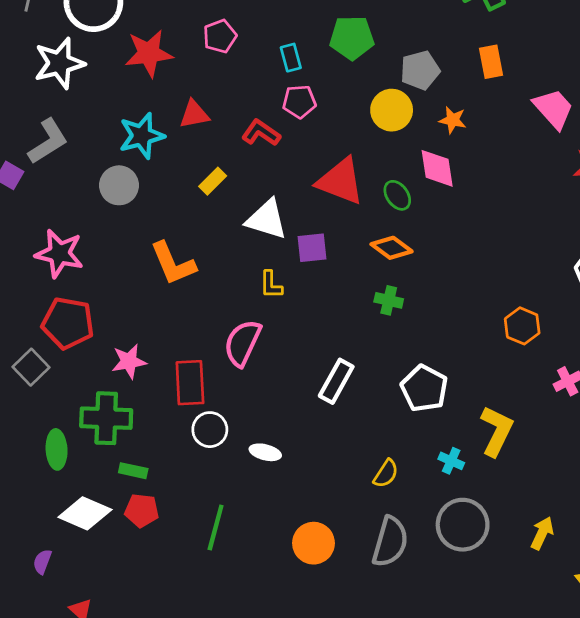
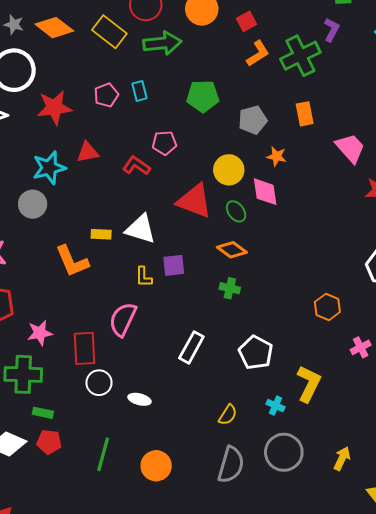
cyan rectangle: (291, 58) -> (139, 91), moved
yellow circle: (392, 110) -> (229, 170), moved
yellow rectangle: (213, 181) -> (101, 234), moved, turned 48
purple square: (312, 248) -> (174, 265), moved
orange circle: (313, 543) -> (156, 466), moved

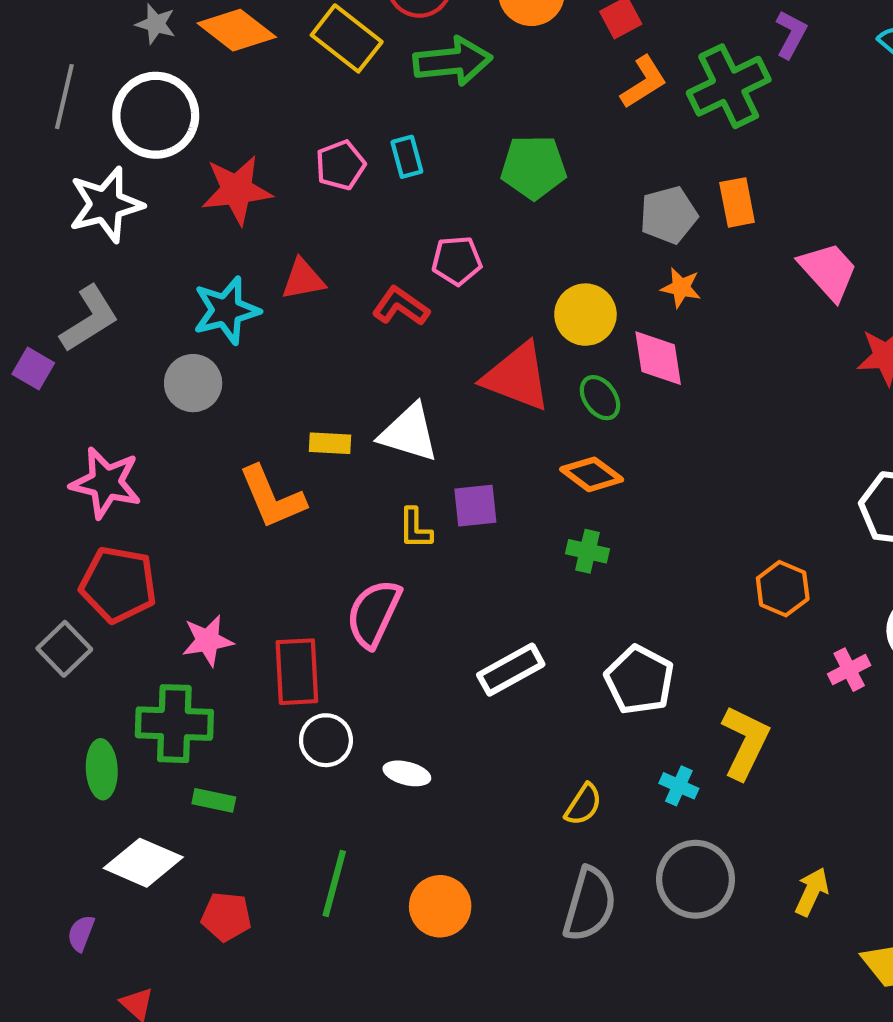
gray pentagon: (253, 120) -> (668, 215), moved
white rectangle: (191, 347) -> (511, 670), turned 32
red pentagon: (49, 442) -> (226, 917), moved

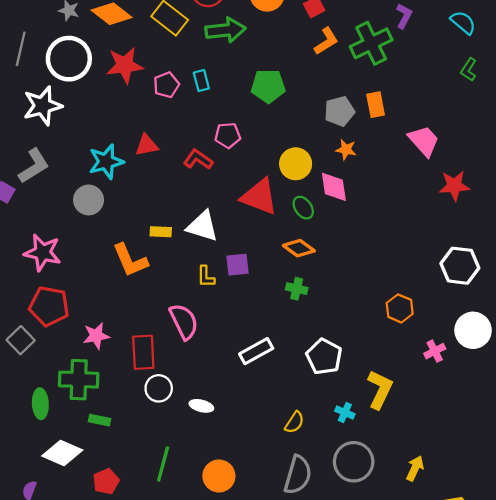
red star: (237, 190) -> (125, 65), moved
pink semicircle: (374, 614) -> (184, 322), turned 129
red pentagon: (226, 917) -> (106, 481), turned -30

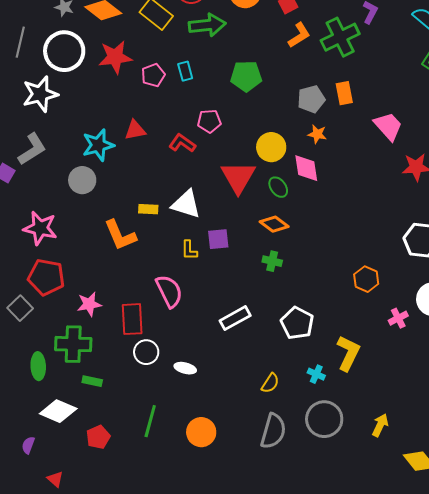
red triangle: (259, 197) -> (238, 177), turned 39

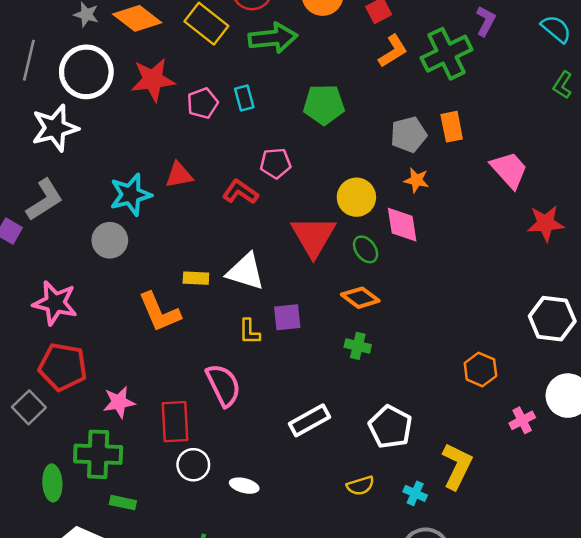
yellow semicircle: (270, 383) -> (360, 486), moved, turned 40

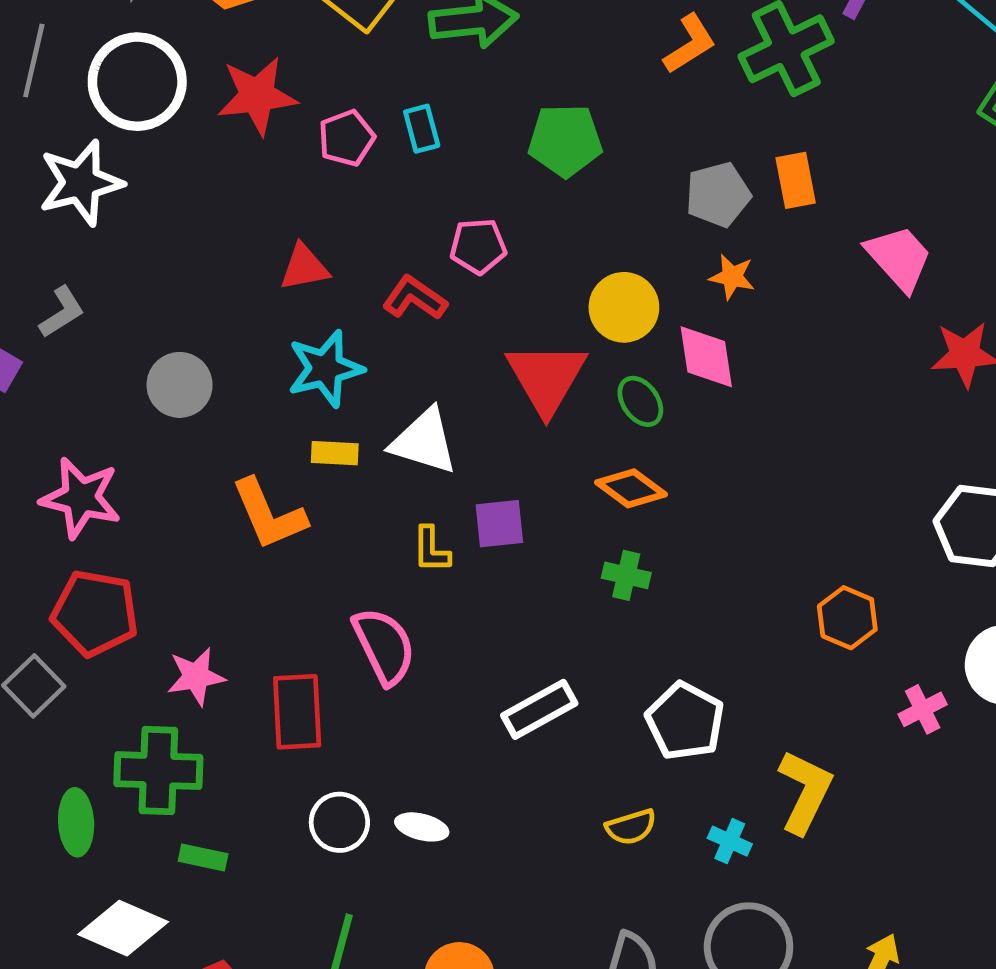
cyan star: (131, 195) -> (325, 368), moved
gray L-shape: (45, 200) -> (62, 312), size x0.7
white circle: (193, 465) -> (339, 822), moved

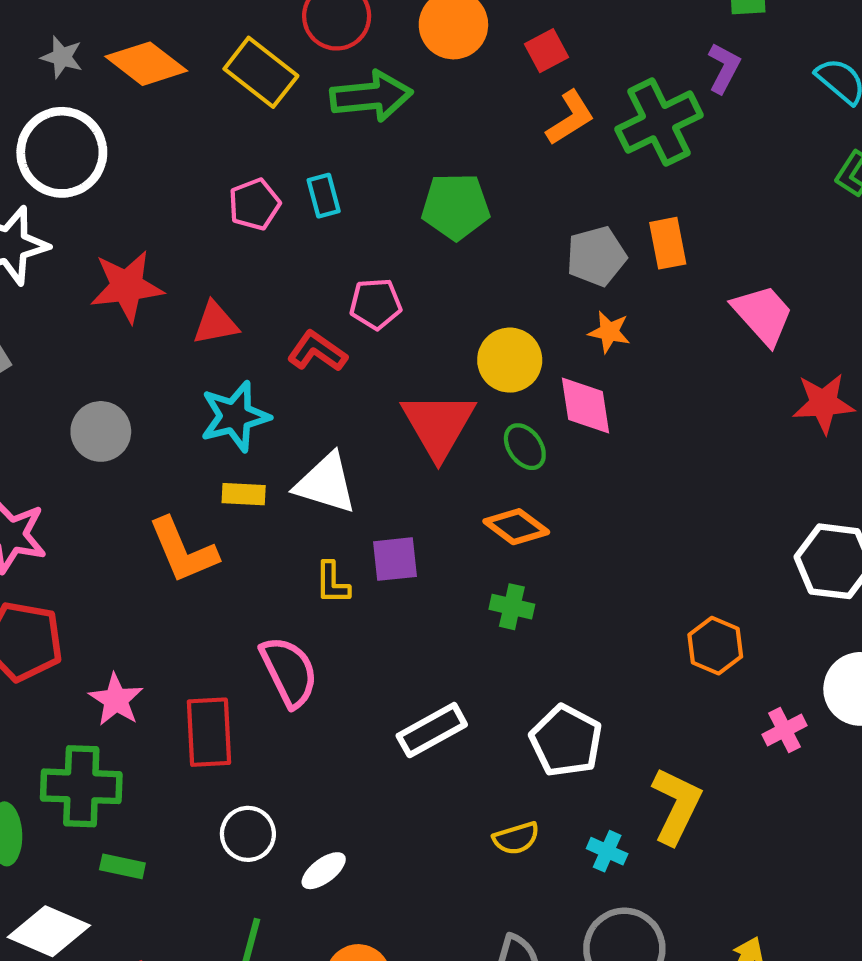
red star: (257, 96) -> (127, 286), moved
pink star: (196, 676) -> (116, 700), turned -30
white ellipse: (422, 827) -> (324, 871), moved, turned -51

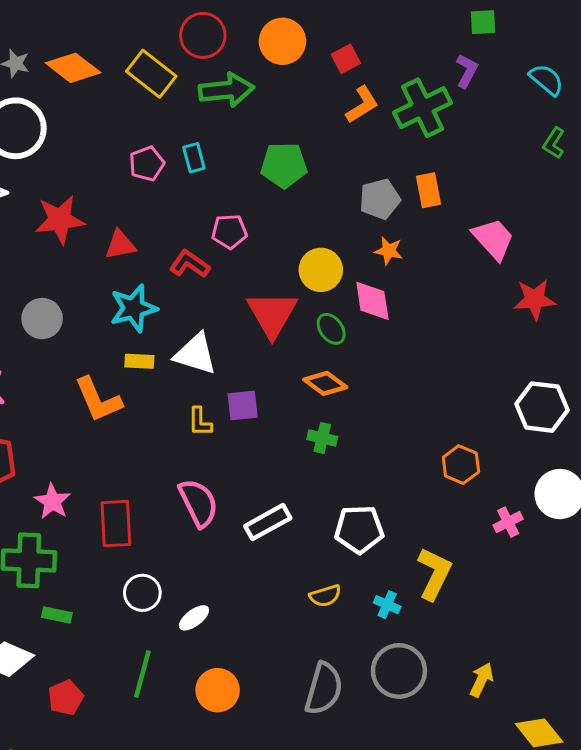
pink semicircle: (289, 672) -> (198, 503), moved
white pentagon: (566, 741) -> (359, 529), turned -30

